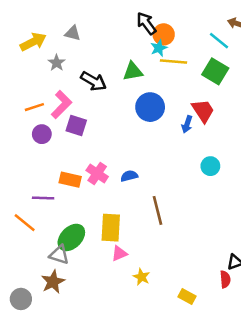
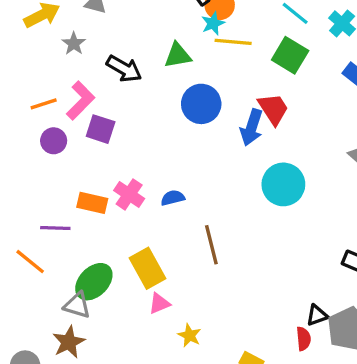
blue arrow: (187, 124) -> (252, 127), size x1.5
cyan circle: (210, 166) -> (283, 184), size x1.6
yellow rectangle: (111, 228) -> (148, 268), turned -32

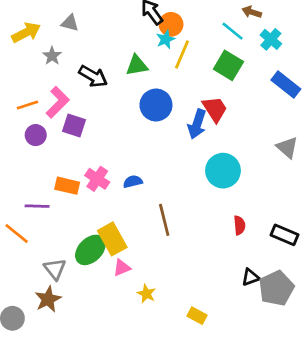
yellow line: (233, 42) -> (182, 54), turned -72
green ellipse: (94, 282) -> (90, 250), moved
gray triangle: (77, 305) -> (55, 269), turned 35
red semicircle: (304, 339) -> (239, 225), moved

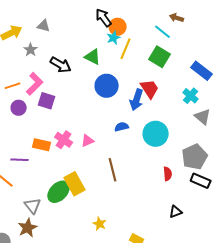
cyan cross: (271, 39) -> (191, 96), moved
green triangle: (137, 65) -> (93, 57), turned 36
blue semicircle: (133, 182) -> (122, 127), moved
pink triangle: (122, 268) -> (88, 141), moved
gray pentagon: (276, 288) -> (195, 157), moved

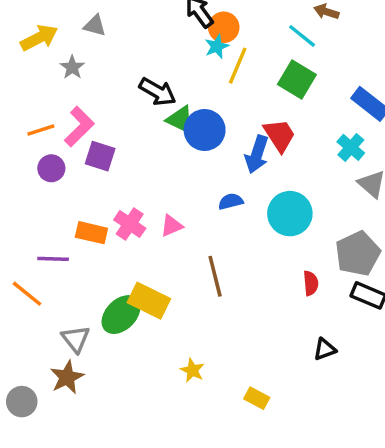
green triangle: (93, 57) -> (180, 120), moved
black arrow: (61, 65) -> (158, 92), moved
yellow rectangle: (75, 184) -> (149, 301), turned -35

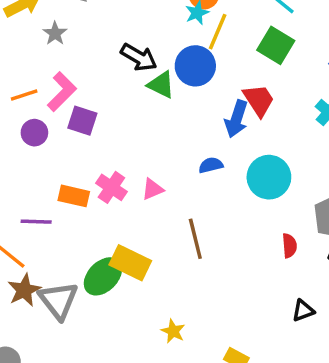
blue circle: (205, 130) -> (195, 66), moved
gray triangle: (76, 339) -> (58, 300), size x1.4
brown star: (67, 377) -> (24, 290), moved

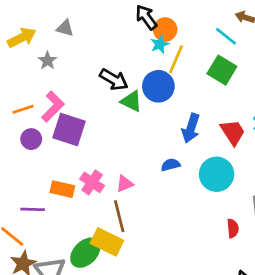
red trapezoid: (259, 100) -> (233, 132), moved
purple square: (82, 121) -> (69, 130), size x1.4
brown line: (195, 239) -> (119, 216), moved

